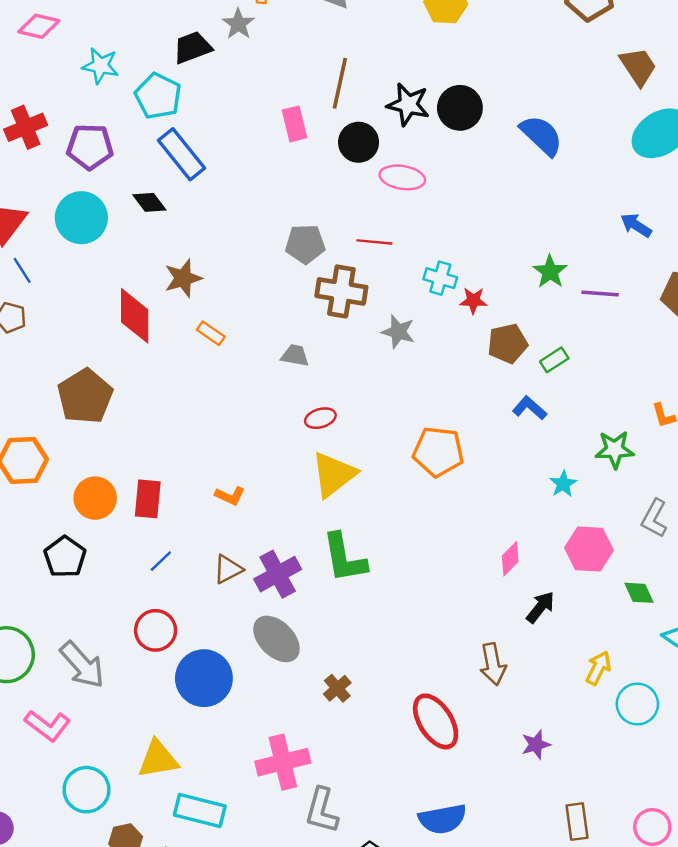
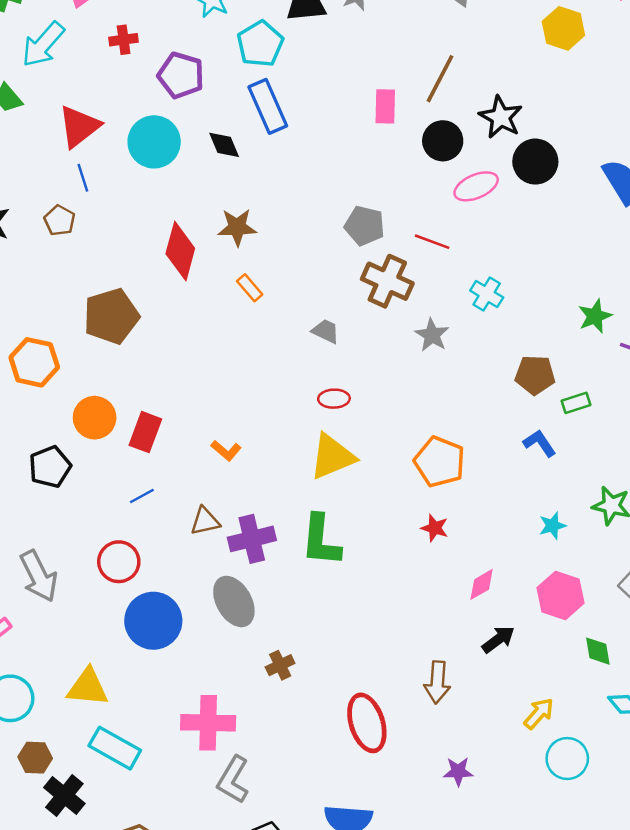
black circle: (460, 108) -> (535, 162), moved
red cross: (26, 127) -> (124, 40), size x0.7
pink ellipse: (402, 177) -> (476, 186), turned -48
red star: (473, 301) -> (435, 528), moved

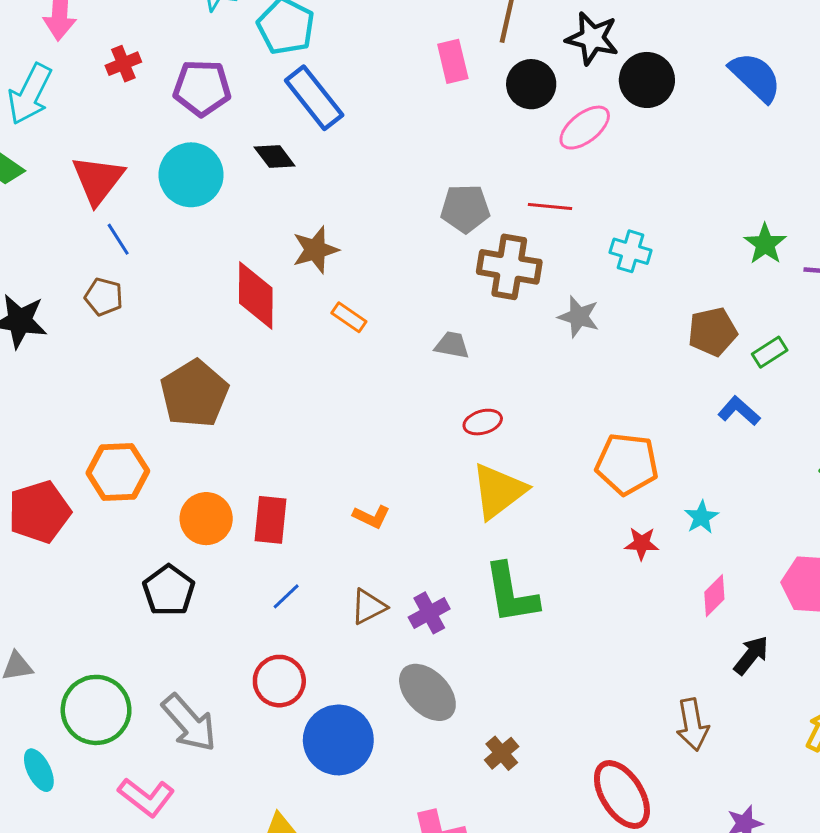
cyan star: (552, 526) -> (701, 517), moved
purple cross: (252, 539) -> (429, 613), size x0.7

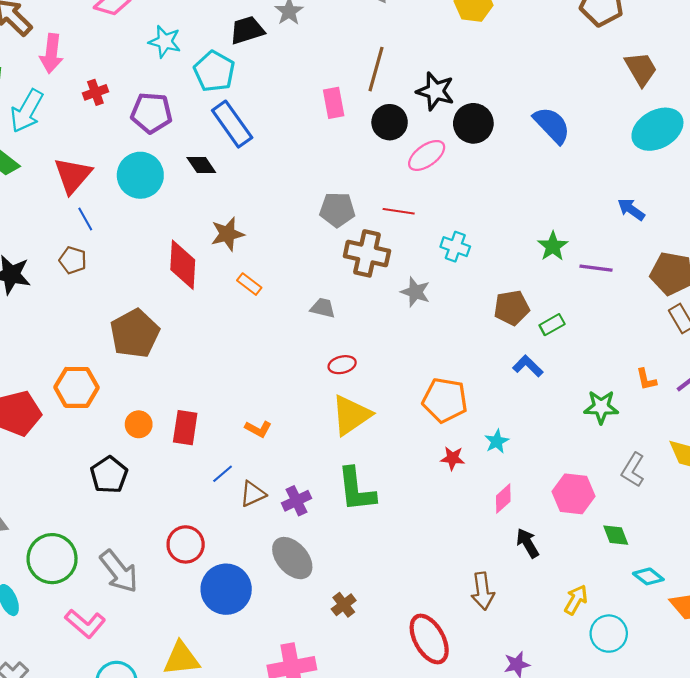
orange circle: (206, 519) -> (139, 424), size x0.7
blue line: (286, 596) -> (223, 474), moved
black arrow: (751, 655) -> (528, 543), turned -72

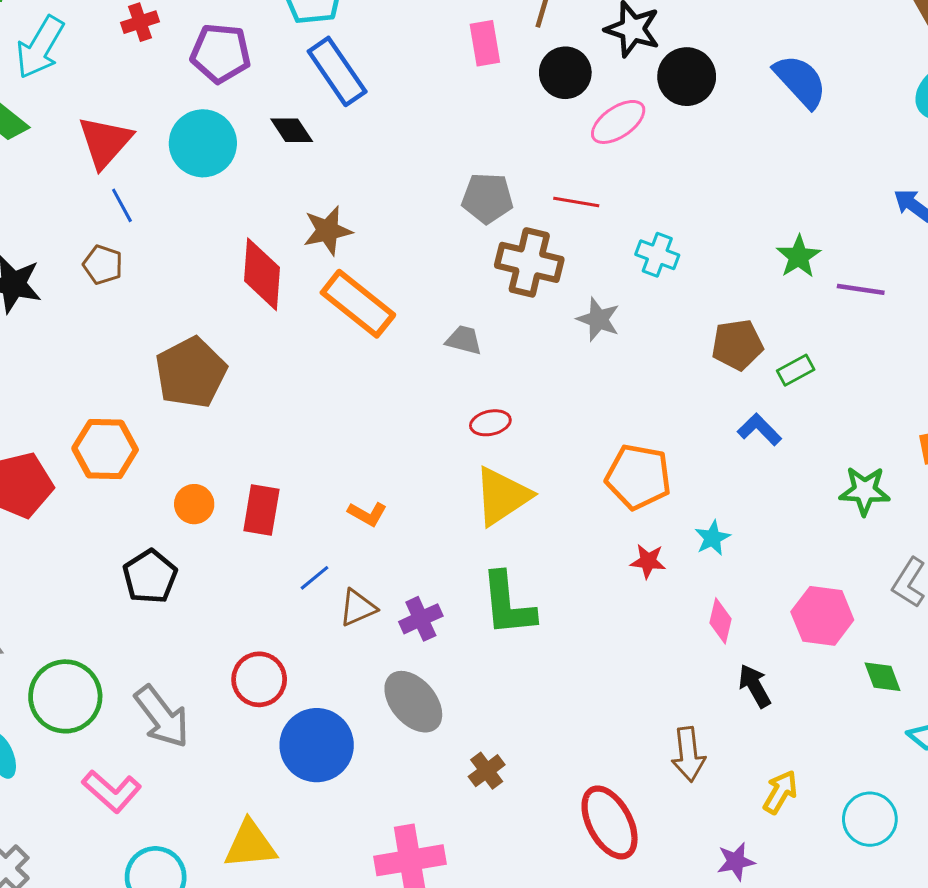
orange rectangle: (249, 284) -> (358, 304), size x2.0
pink diamond: (503, 499) -> (720, 621), turned -36
yellow arrow: (576, 600) -> (780, 792), moved

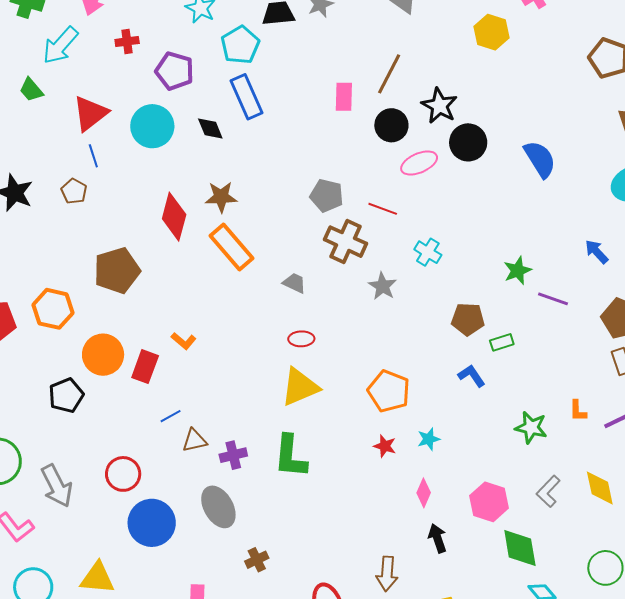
orange circle: (194, 504) -> (103, 355), size x1.6
orange L-shape: (367, 514) -> (184, 341), moved
green diamond: (883, 677) -> (520, 548), size x1.6

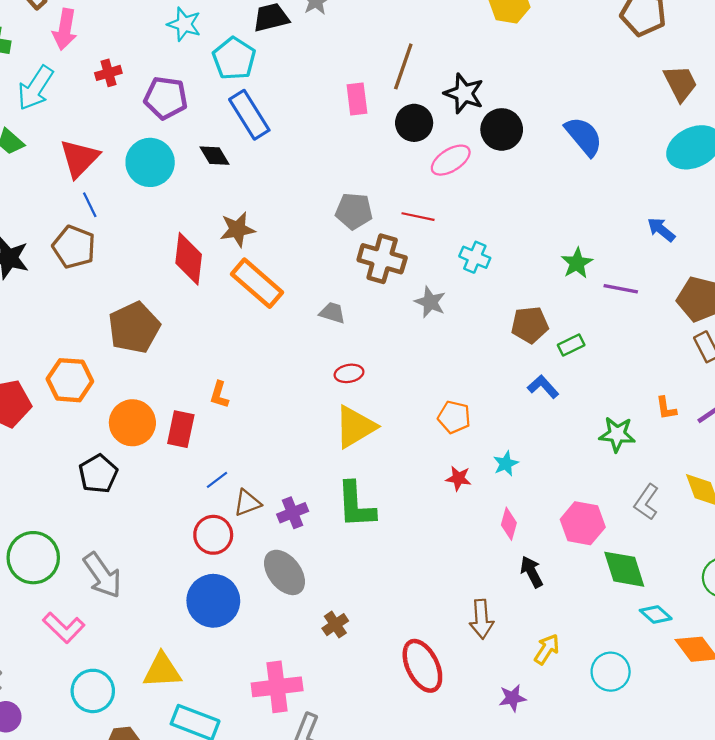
brown pentagon: (74, 191) -> (74, 247), size x1.5
orange L-shape: (184, 341) -> (219, 395), turned 75
orange pentagon: (389, 391) -> (454, 417), size x0.7
red circle: (123, 474) -> (213, 535), moved

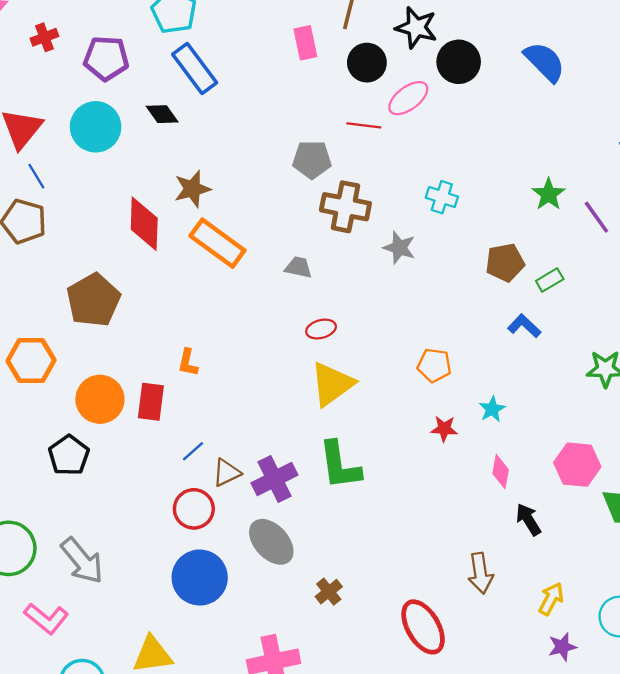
red line: (418, 217) -> (364, 125), moved
purple line: (621, 289) -> (596, 217), turned 48
purple cross: (293, 513) -> (274, 479), size x1.4
purple star: (512, 698) -> (562, 647), moved

